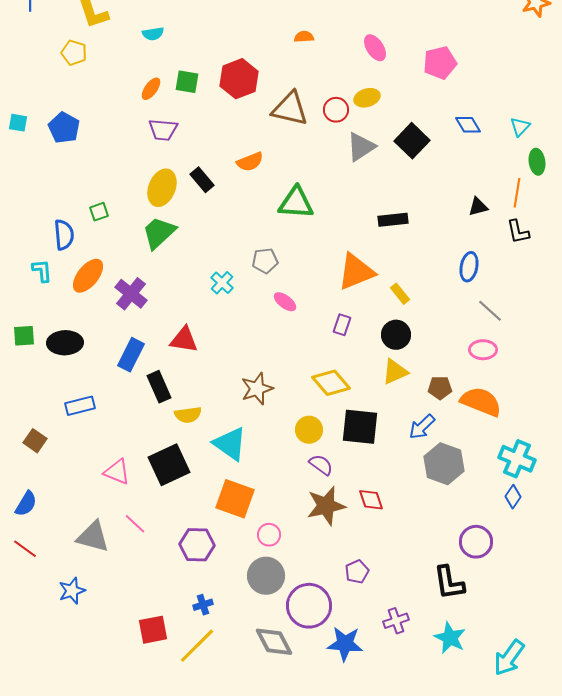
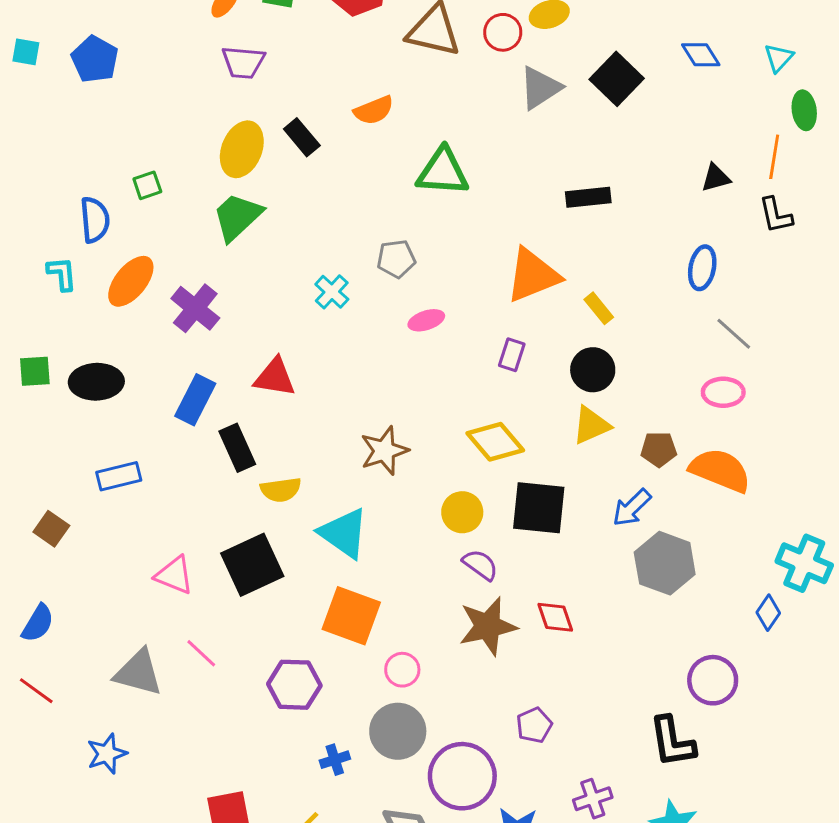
pink ellipse: (285, 302) -> (426, 320), turned -55
cyan cross: (517, 459) -> (804, 563), moved
blue cross: (203, 605) -> (335, 760), moved

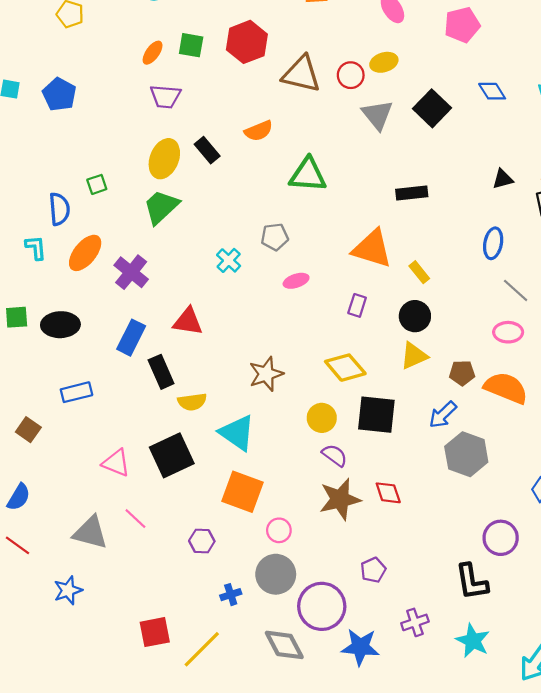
gray triangle: (540, 88) -> (377, 115), turned -36
orange triangle: (533, 275) -> (372, 249), turned 39
purple hexagon: (294, 685) -> (202, 541), size x0.7

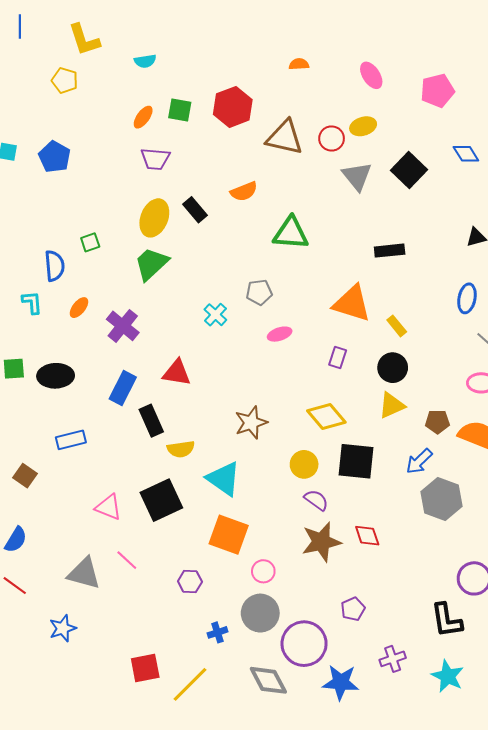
orange ellipse: (85, 253) -> (79, 308), size x0.6

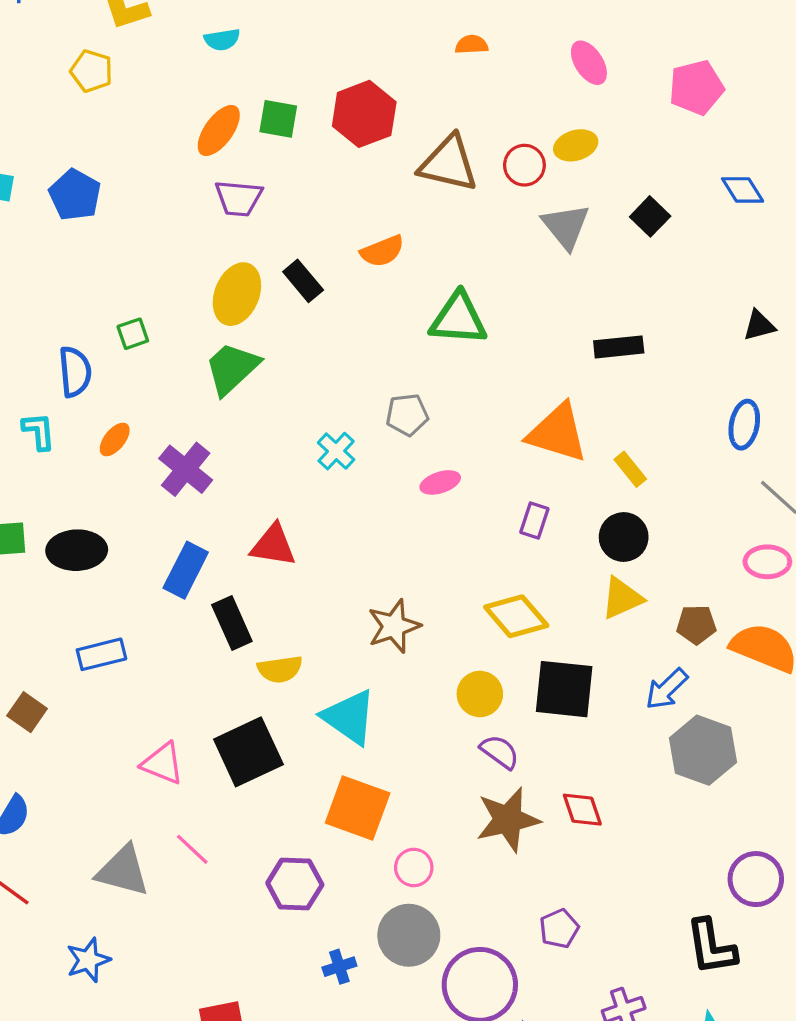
orange ellipse: (143, 117) -> (219, 130), size x1.4
black square: (409, 170) -> (650, 216), size x0.7
purple hexagon: (190, 582) -> (295, 884), size x1.4

